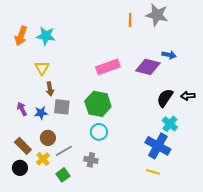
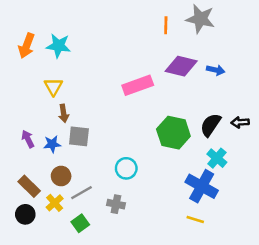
purple diamond: (148, 67) -> (181, 66), moved
green hexagon: (98, 104) -> (173, 133), moved

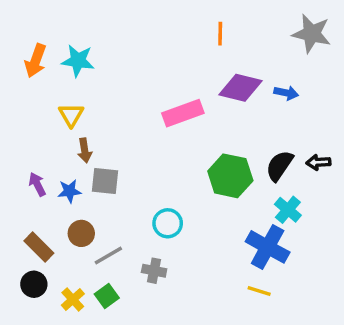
gray star: (200, 19) -> (312, 34), moved
yellow cross: (55, 203) -> (73, 299), moved

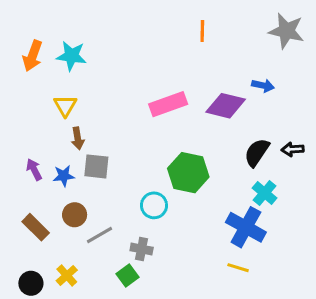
purple diamond: (240, 88) -> (226, 106), moved
green hexagon: (230, 176) -> (188, 173), moved
black circle: (34, 284) -> (31, 283), moved
green square: (107, 296) -> (128, 275), moved

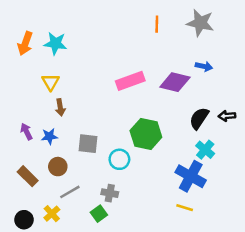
gray star: (286, 31) -> (200, 23), moved
gray square: (96, 166) -> (88, 144), moved
gray line: (99, 235) -> (70, 192), moved

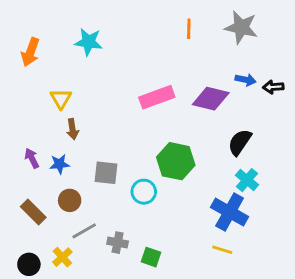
cyan star: (55, 43) -> (89, 42), moved
black arrow: (227, 116) -> (273, 87), moved
gray cross: (110, 193) -> (118, 243), moved
green square: (99, 214) -> (151, 257), moved, turned -35

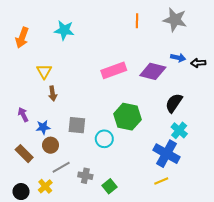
blue star: (59, 164) -> (43, 127), moved
yellow line: (222, 250) -> (161, 181), turned -40
green square: (151, 257) -> (110, 186), turned 32

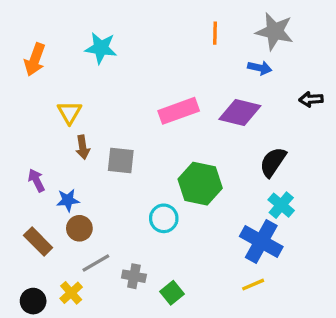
blue arrow: (178, 58) -> (260, 68), moved
gray square: (77, 125) -> (121, 160), moved

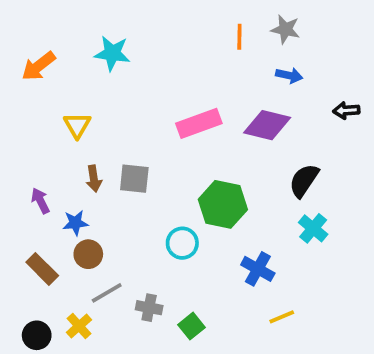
gray star: (275, 31) -> (285, 29), moved, size x0.7
orange arrow: (35, 60) -> (39, 66), turned 32
brown arrow: (83, 147) -> (94, 179), moved
blue cross: (261, 242) -> (258, 269), moved, size x0.7

